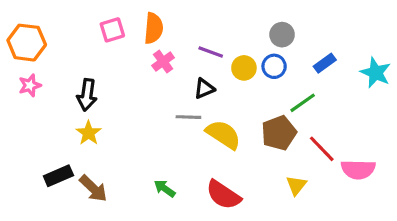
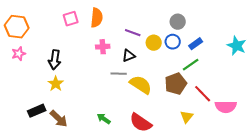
pink cross: (163, 62) -> (103, 47), moved, turned 32
blue rectangle: (325, 63) -> (196, 44), moved

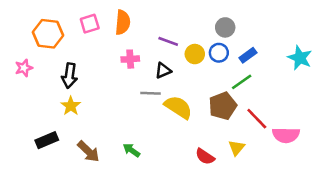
orange hexagon: (17, 27) -> (48, 34), moved
brown arrow: (59, 119) -> (88, 151), moved
red semicircle: (141, 123) -> (205, 157), moved, size x0.7

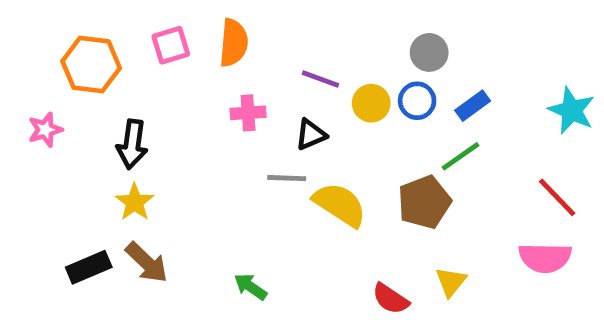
red line: (257, 119) -> (557, 197), moved
brown arrow: (88, 151) -> (147, 263), moved

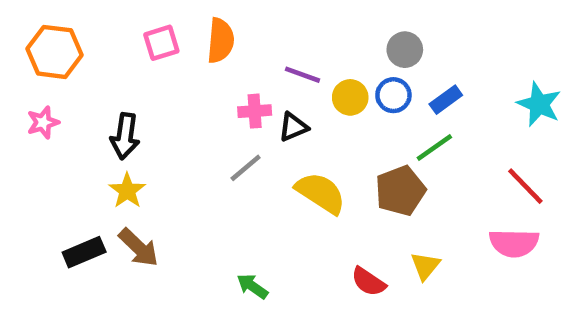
orange hexagon: (91, 65) -> (54, 52), moved
pink cross: (248, 113) -> (255, 111), moved
gray line: (287, 178) -> (246, 168), moved, turned -42
green arrow: (250, 287) -> (252, 286), moved

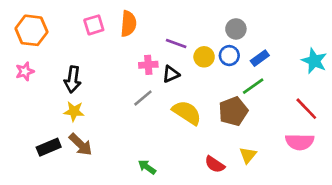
yellow star: (127, 191) -> (74, 111), turned -30

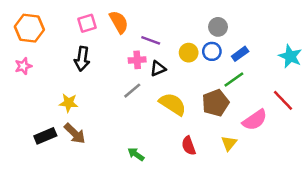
orange semicircle: (128, 24) -> (119, 22), turned -35
purple line: (176, 44) -> (151, 40), moved
black arrow: (73, 79) -> (82, 59), moved
pink semicircle: (300, 142) -> (255, 120), moved, turned -35
red semicircle: (215, 164) -> (189, 146), moved, turned 36

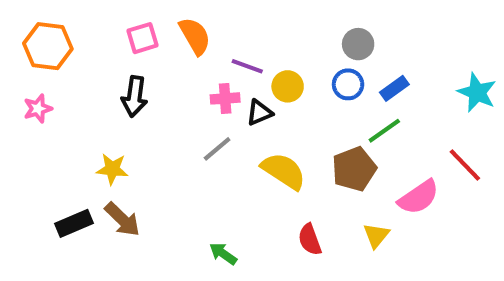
yellow circle: (189, 53) -> (288, 86), moved

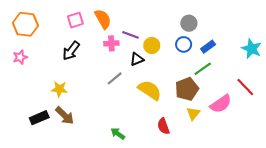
black arrow: (134, 96) -> (71, 51), turned 30
pink cross: (225, 98) -> (111, 43), moved
yellow triangle: (376, 236) -> (193, 113), moved

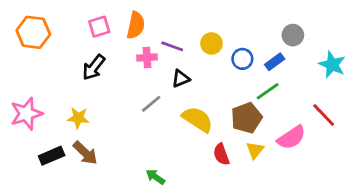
orange semicircle: (103, 19) -> (136, 25), turned 42
gray circle: (189, 23) -> (293, 35), moved
yellow circle: (152, 45) -> (212, 43), moved
pink star: (20, 57) -> (26, 114), moved, size x1.6
red semicircle: (163, 126) -> (221, 154), moved

